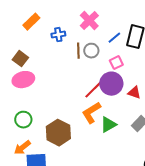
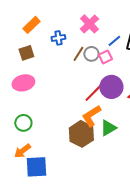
brown line: (78, 51) -> (78, 54), turned 35
brown square: (20, 59) -> (26, 53), moved, turned 35
pink square: (116, 63) -> (105, 57), moved
brown hexagon: (58, 133) -> (81, 134), moved

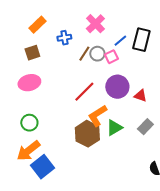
red line: (94, 92) -> (84, 92), moved
orange arrow: (22, 151) -> (28, 151), size x1.4
blue square: (36, 167) -> (42, 167), turned -35

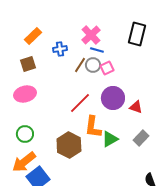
black rectangle: (141, 40) -> (137, 34), moved
blue line: (120, 41) -> (97, 50), moved, turned 56
orange L-shape: (97, 116) -> (93, 127), turned -50
brown hexagon: (87, 134) -> (69, 145), moved

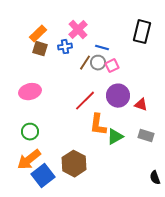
pink cross: (91, 35) -> (78, 30), moved
brown square: (28, 64) -> (40, 49), moved, turned 35
gray rectangle: (141, 138) -> (146, 136), turned 63
brown hexagon: (69, 145) -> (74, 164), moved

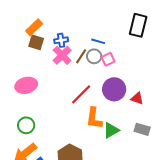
pink cross: (78, 30) -> (62, 55), moved

